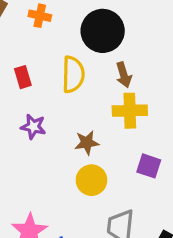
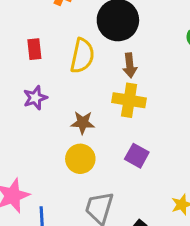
purple star: (33, 127) -> (35, 98), turned 30

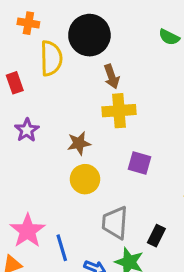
yellow semicircle: (82, 56) -> (51, 58), moved

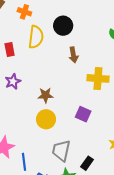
black circle: (89, 35) -> (63, 26), size x0.7
yellow cross: (119, 111) -> (98, 78), moved

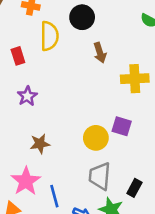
brown star: (46, 95) -> (40, 144), moved
yellow circle: (46, 119) -> (96, 138), moved

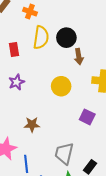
black circle: (82, 17) -> (66, 38), moved
yellow circle: (96, 138) -> (61, 86), moved
brown star: (40, 144) -> (32, 125), moved

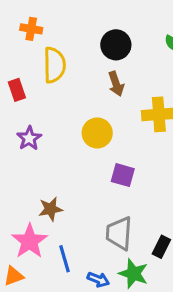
black circle: (66, 38) -> (116, 45), moved
purple square: (87, 117) -> (123, 175), moved
brown star: (32, 125) -> (51, 209), moved

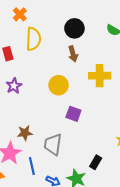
orange cross: (31, 29) -> (20, 14), turned 32
gray trapezoid: (119, 233) -> (53, 144), moved

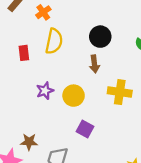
purple star: (14, 86) -> (45, 91), moved

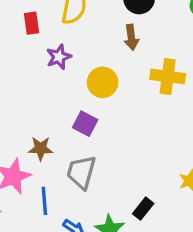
purple star: (45, 91) -> (59, 57), moved
purple square: (85, 129) -> (85, 124), moved

